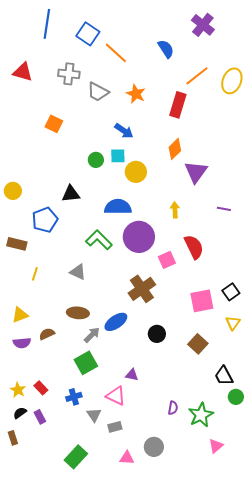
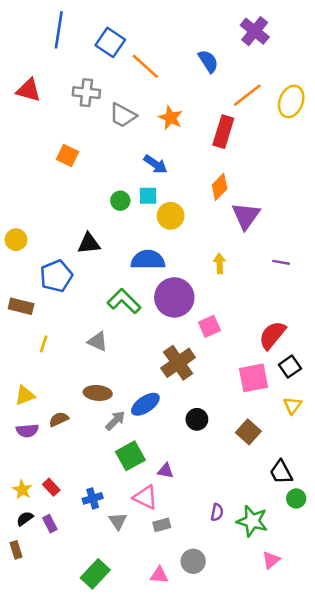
red semicircle: (194, 247) -> (272, 335), moved, turned -115
green square: (86, 363) -> (130, 456), moved
green star: (201, 415) -> (252, 521), turned -30
gray rectangle: (115, 427) -> (162, 525), moved

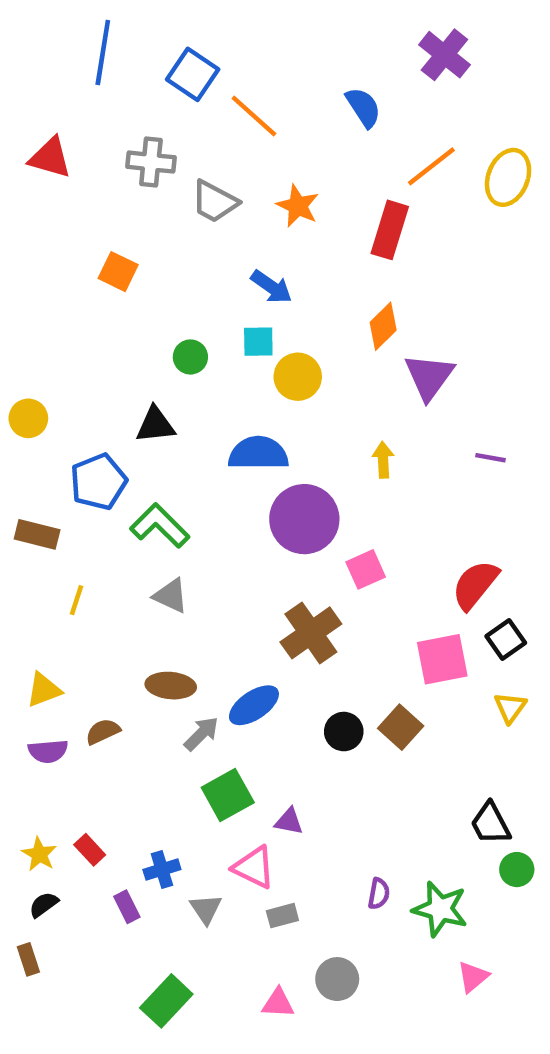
green circle: (120, 201) -> (190, 357), moved
green L-shape: (124, 301) -> (160, 526), moved
brown square: (248, 432) -> (401, 727), moved
purple rectangle: (50, 524) -> (127, 907), moved

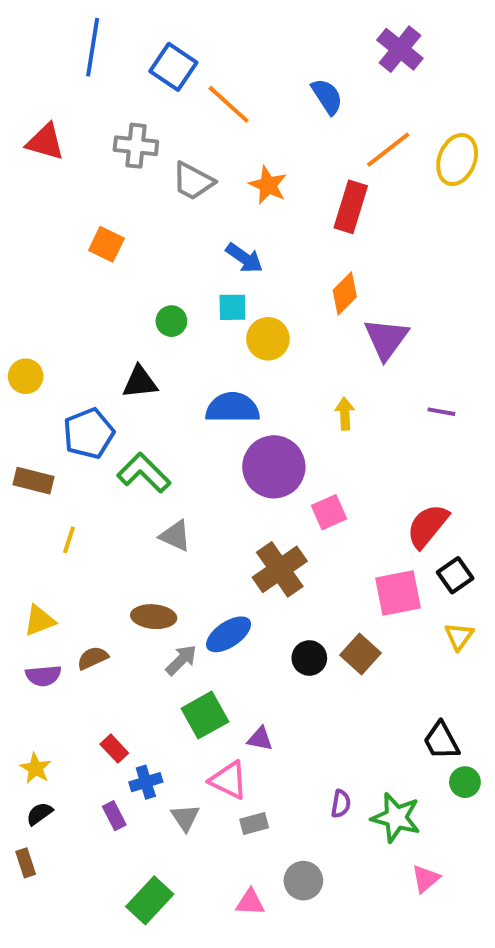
gray triangle: (171, 596) -> (175, 536), moved
red rectangle: (90, 850) -> (114, 749), moved

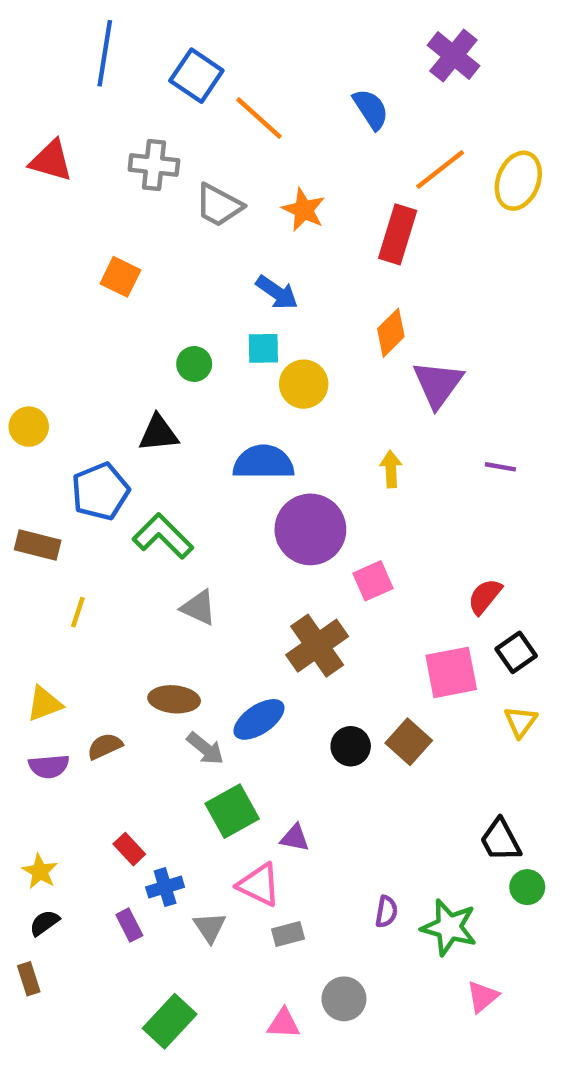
red semicircle: (428, 526) -> (485, 596), size x0.7
gray arrow: (181, 660) -> (205, 748), turned 84

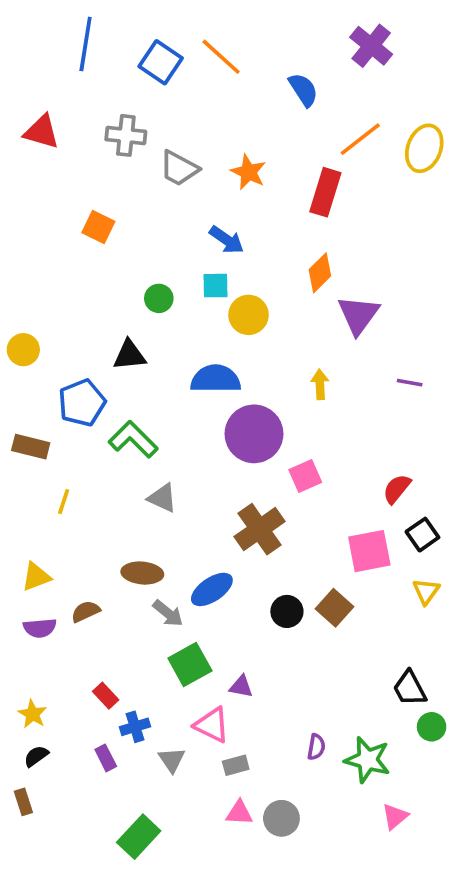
orange line: (259, 118) -> (221, 57), moved
pink triangle: (284, 1023) -> (239, 813), moved

